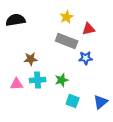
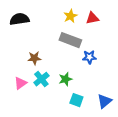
red triangle: (89, 29) -> (92, 18), moved
cyan cross: (38, 80) -> (41, 79), turned -35
pink triangle: (17, 84) -> (20, 83), turned -32

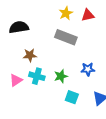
black semicircle: (19, 19) -> (19, 27), moved
blue star: (89, 57) -> (88, 69), moved
cyan cross: (41, 79) -> (37, 76), turned -35

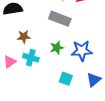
blue star: (88, 69) -> (82, 51), size x1.5
green star: (61, 76) -> (57, 48), moved

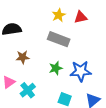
cyan cross: (31, 58) -> (28, 90), moved, turned 35

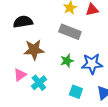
brown star: (23, 57) -> (34, 50), size x1.5

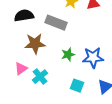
gray rectangle: (70, 32) -> (56, 23), moved

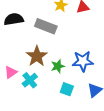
brown star: (35, 44) -> (37, 56), moved, turned -30
green star: (68, 55) -> (58, 66), moved

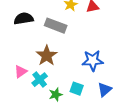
green star: (58, 66) -> (56, 95), moved

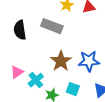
black semicircle: (24, 19) -> (20, 30), moved, turned -90
brown star: (47, 56) -> (61, 61), moved

